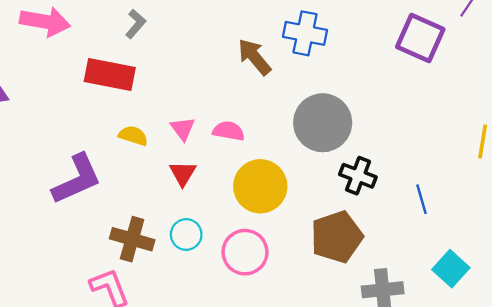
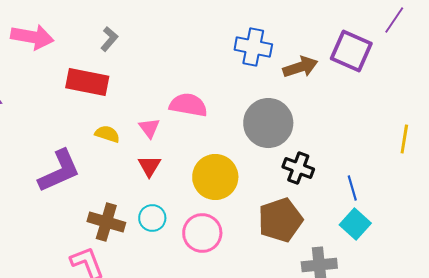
brown arrow: (254, 57) -> (300, 67), moved, turned 112
pink semicircle: (229, 131) -> (188, 105), moved, size x1.4
cyan square: (451, 269) -> (355, 224), moved

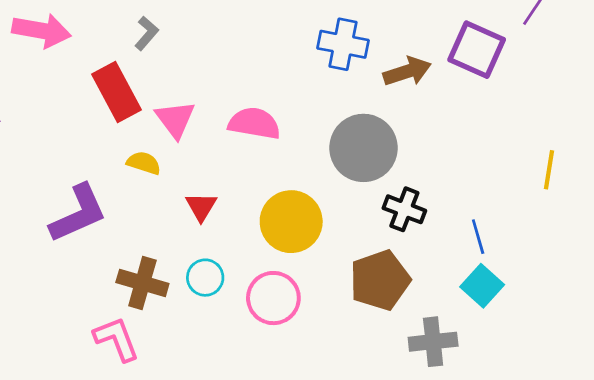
red rectangle: (87, 82) -> (117, 92), turned 51
pink triangle: (149, 128) -> (175, 119), moved, size x1.4

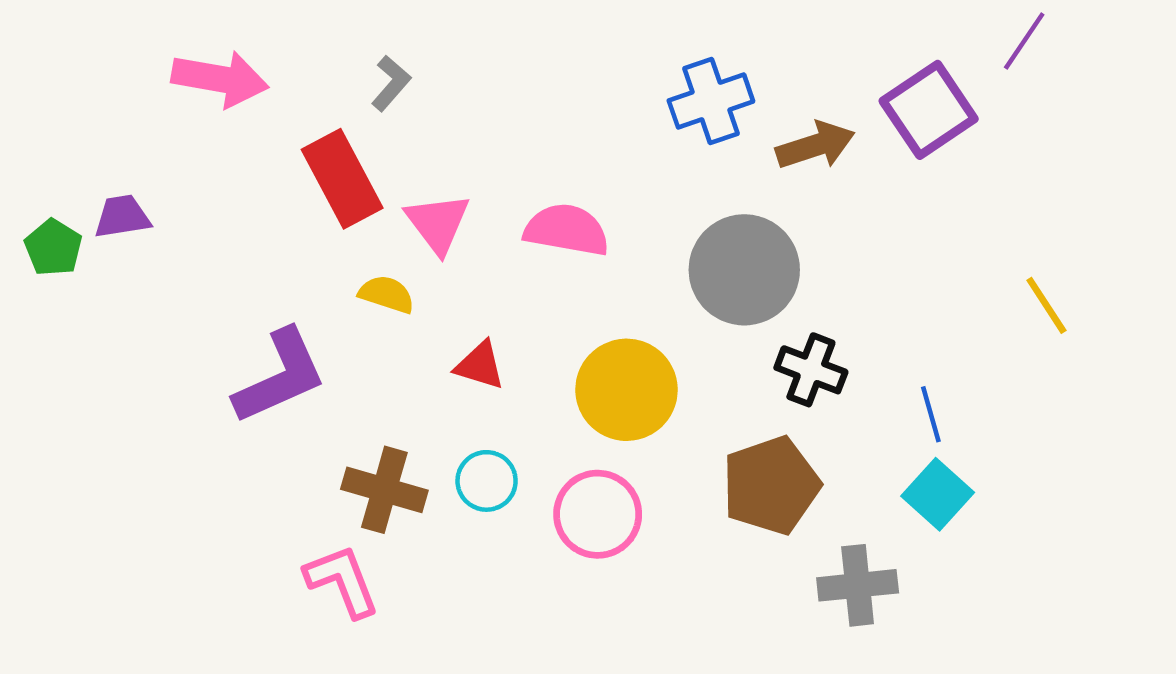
blue cross: (343, 44) -> (711, 101), turned -30
purple square: (477, 50) -> (929, 110), turned 32
yellow line: (549, 170) -> (1046, 305), turned -42
red triangle: (201, 207) -> (480, 365), turned -44

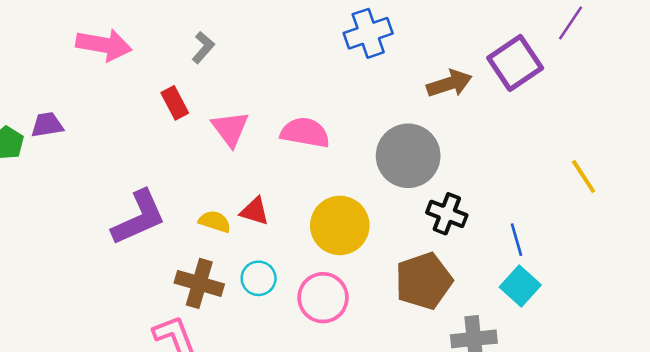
blue cross: (711, 101) -> (368, 33), moved
red rectangle: (342, 179) -> (175, 103), size x0.6
yellow semicircle: (387, 294) -> (215, 222), moved

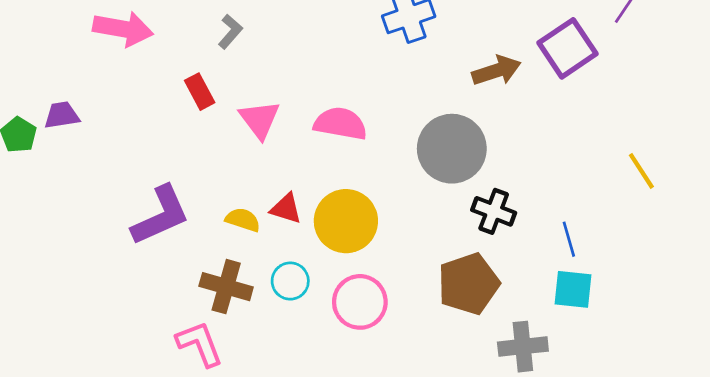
yellow circle: (340, 225) -> (346, 221), moved
cyan square: (520, 286) -> (573, 289), turned -36

